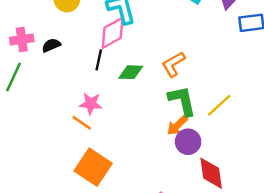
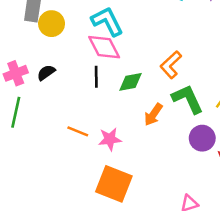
pink diamond: (113, 33) -> (104, 47), turned -76
pink star: (91, 104) -> (110, 139), moved
orange line: (82, 123) -> (78, 131), moved
orange arrow: (177, 125) -> (153, 114), moved

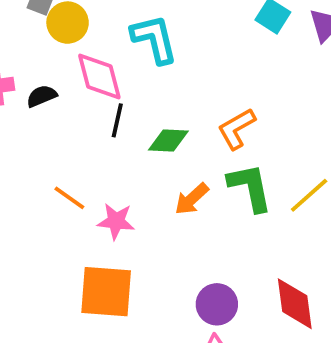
pink diamond: (104, 47) -> (99, 77), moved
purple circle: (202, 138) -> (217, 304), moved
orange square: (114, 184) -> (106, 292), turned -30

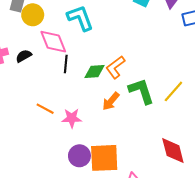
orange L-shape: (237, 129) -> (115, 67), moved
orange square: (106, 292) -> (104, 158), moved
purple circle: (217, 304) -> (79, 156), moved

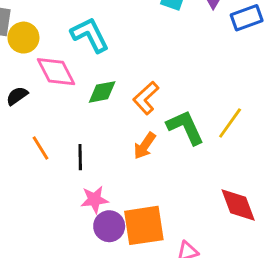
black line: (66, 64) -> (80, 157), moved
green diamond: (95, 71) -> (102, 92), moved
orange line: (45, 109) -> (41, 148), moved, turned 36
pink star: (72, 118) -> (94, 200), moved

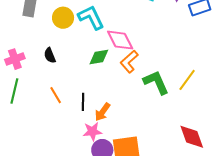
yellow circle: (23, 38) -> (63, 18), moved
pink diamond: (56, 72) -> (120, 40), moved
black semicircle: (17, 96) -> (50, 55), moved, turned -77
orange arrow: (145, 146) -> (102, 112), moved

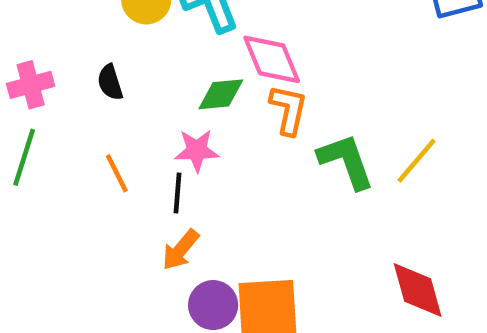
orange L-shape: (129, 62) -> (289, 110), turned 140
orange arrow: (102, 112) -> (181, 250), moved
pink star: (92, 131) -> (197, 150), moved

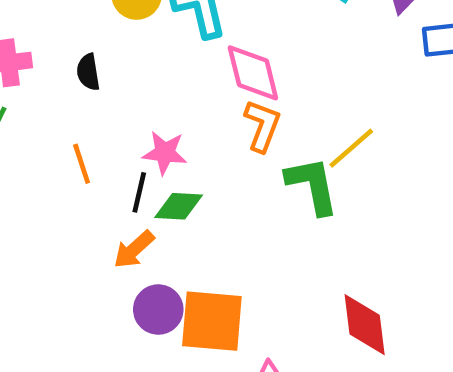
green diamond: (221, 94) -> (179, 206), moved
yellow line: (416, 161) -> (351, 148), moved

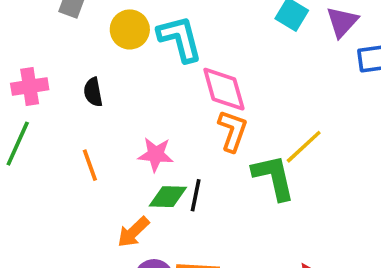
black line: (139, 192) -> (196, 195), moved

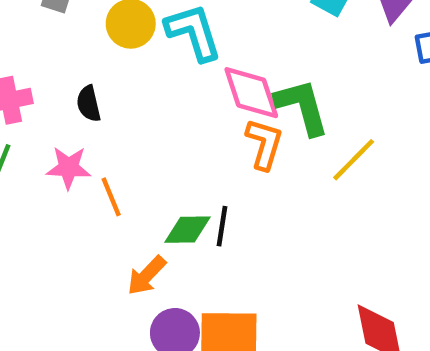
pink star: (156, 154) -> (69, 168), moved
orange line: (90, 165) -> (111, 197), moved
green L-shape: (274, 177) -> (302, 107), moved

